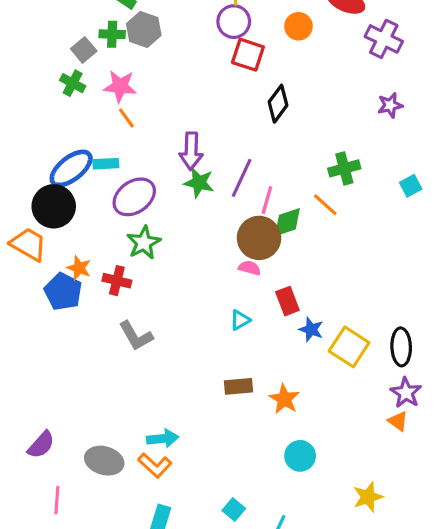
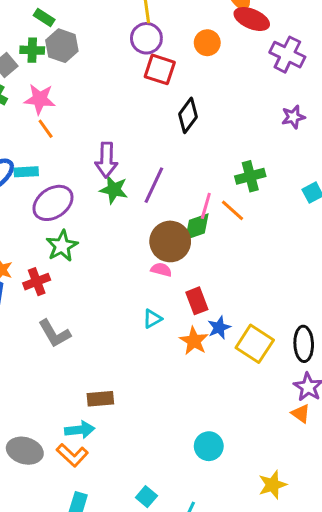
pink line: (267, 200) -> (206, 206), moved
red cross: (117, 281) -> (37, 282), turned -35
blue star: (311, 330) -> (219, 328), turned 30
brown rectangle: (238, 386) -> (100, 399), moved
orange star: (284, 399) -> (194, 341), moved

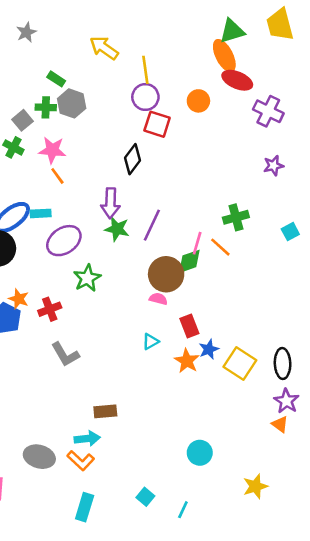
black diamond: (188, 115) -> (132, 159), moved
green star: (62, 246) -> (87, 278), moved

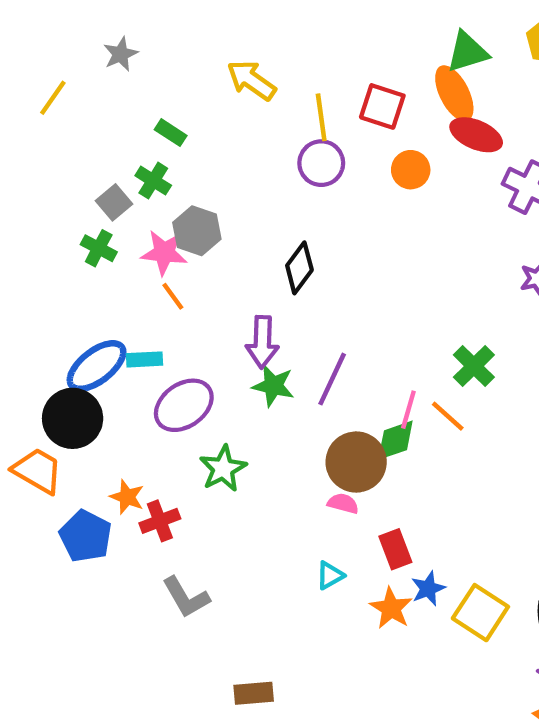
gray hexagon: (72, 103) -> (197, 231), moved
green cross: (46, 107) -> (153, 181), turned 30
red square: (157, 124) -> (382, 106), moved
green cross: (236, 217) -> (474, 366), turned -30
orange star: (19, 299) -> (127, 497), moved

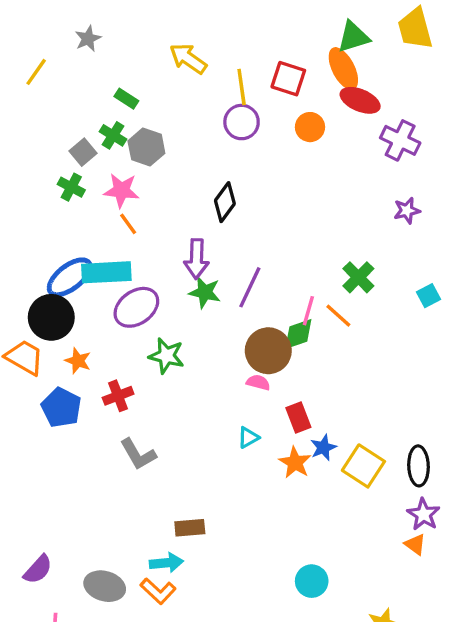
gray hexagon: (197, 231) -> (146, 147), moved
cyan rectangle: (145, 359) -> (106, 272), size x1.8
green star: (223, 469) -> (166, 356), turned -30
orange star: (127, 497) -> (78, 361), moved

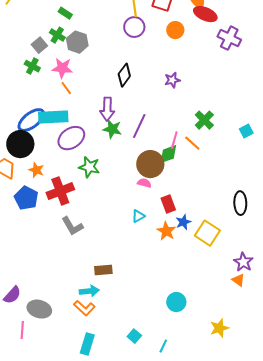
purple star: (407, 211) -> (172, 80), moved
red cross: (118, 396) -> (60, 191), size x1.5
black ellipse: (418, 466) -> (240, 203), moved
gray ellipse: (105, 586) -> (39, 309), moved

